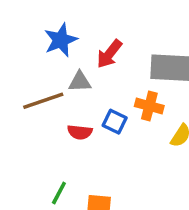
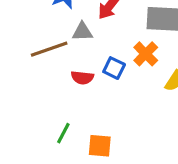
orange cross: (149, 106) -> (146, 54), turned 30

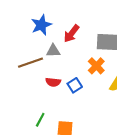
blue square: (114, 68) -> (75, 85), moved, turned 32

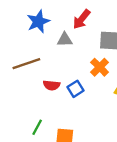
red arrow: (71, 34) -> (82, 19), moved
gray triangle: (53, 51) -> (65, 40), moved

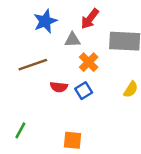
orange cross: (100, 67) -> (89, 62), moved
green line: (37, 127) -> (20, 130), moved

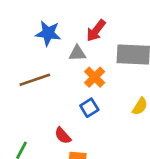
blue star: (45, 21) -> (48, 33), turned 30
red semicircle: (59, 87) -> (63, 136), moved, turned 42

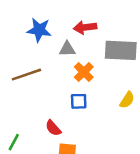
red arrow: (96, 31) -> (85, 27), turned 45
blue square: (89, 108) -> (79, 101), turned 30

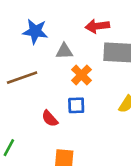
red arrow: (85, 27) -> (97, 26), moved
red semicircle: (53, 128) -> (50, 119), moved

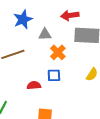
blue star: (35, 31) -> (23, 19), turned -30
red semicircle: (50, 119) -> (34, 85), turned 128

